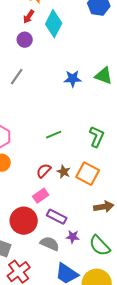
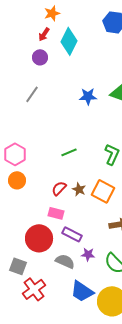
pink rectangle: (41, 196) -> (56, 213), turned 49

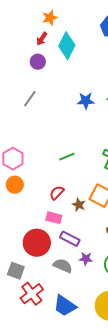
brown star: (79, 189) -> (79, 205), moved
blue trapezoid: (82, 291) -> (65, 306), moved

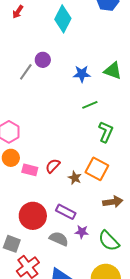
red arrow: (42, 39) -> (18, 12), moved
purple circle: (38, 62) -> (43, 60), moved
green line: (67, 157) -> (90, 105), moved
pink rectangle: (54, 218) -> (30, 170), moved

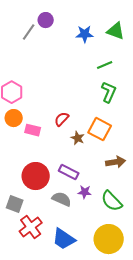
green line: (90, 105) -> (105, 65), moved
red semicircle: (53, 166) -> (62, 119), moved

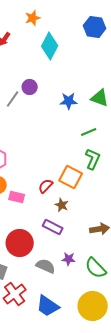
orange square: (100, 129) -> (71, 177), moved
purple rectangle: (69, 172) -> (53, 227), moved

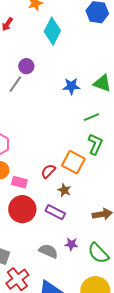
purple circle: (30, 87) -> (26, 66), moved
red circle: (20, 243) -> (22, 209), moved

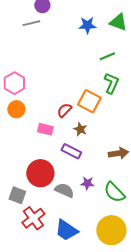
gray line: (15, 84) -> (31, 23), turned 42
pink rectangle: (19, 182) -> (45, 129), moved
red circle: (22, 209) -> (40, 173), moved

